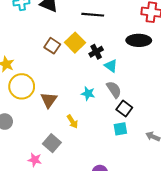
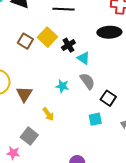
black square: (124, 108) -> (108, 98), moved

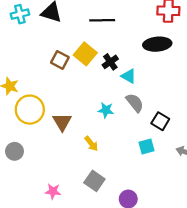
gray square: (29, 136) -> (94, 181), moved

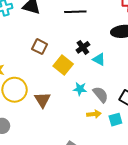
yellow square: (85, 54) -> (63, 65), moved
gray semicircle: (135, 103) -> (100, 94), moved
yellow arrow: (91, 144) -> (94, 114), moved, turned -56

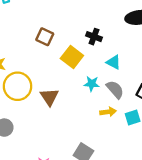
black cross: (83, 47) -> (94, 37), turned -32
cyan triangle: (99, 59) -> (114, 62), moved

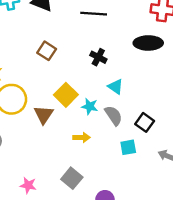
yellow square: (72, 57) -> (66, 95), moved
yellow arrow: (108, 112) -> (81, 137), moved

